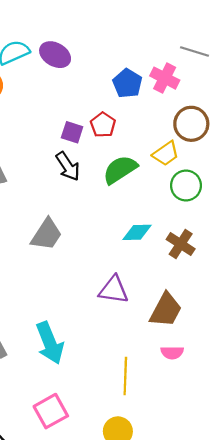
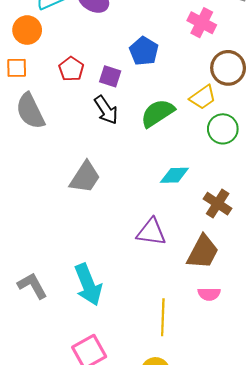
blue pentagon: (127, 83) -> (144, 51), moved
red pentagon: (103, 125) -> (71, 69), moved
brown cross: (181, 244) -> (218, 204), moved

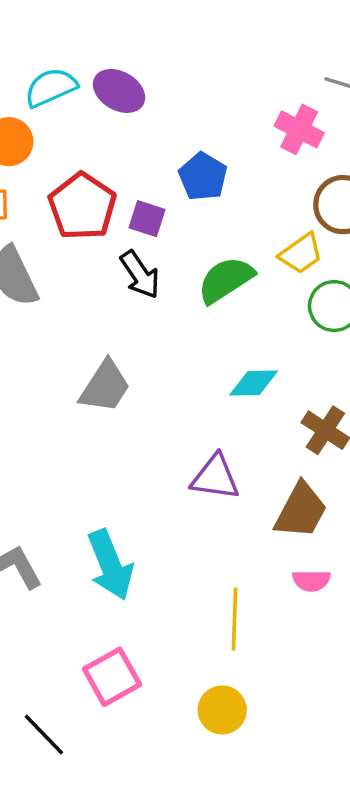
red pentagon: (71, 69) -> (82, 206), size x1.6

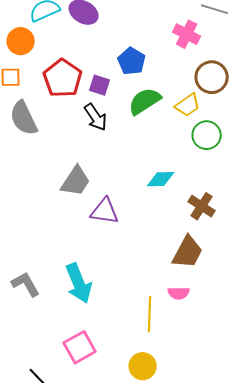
green semicircle: (226, 280) -> (145, 101), moved
purple triangle: (215, 477) -> (105, 211), moved
pink semicircle: (311, 581) -> (179, 293), moved

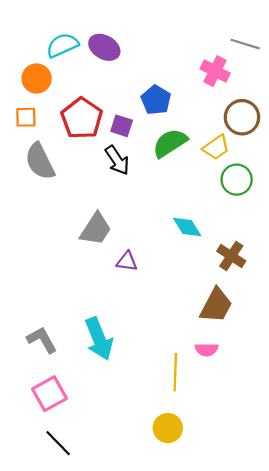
cyan diamond: (161, 179) -> (187, 227), turned 60
purple triangle: (105, 211) -> (127, 261), size x0.7
pink square: (80, 347) -> (49, 394), moved

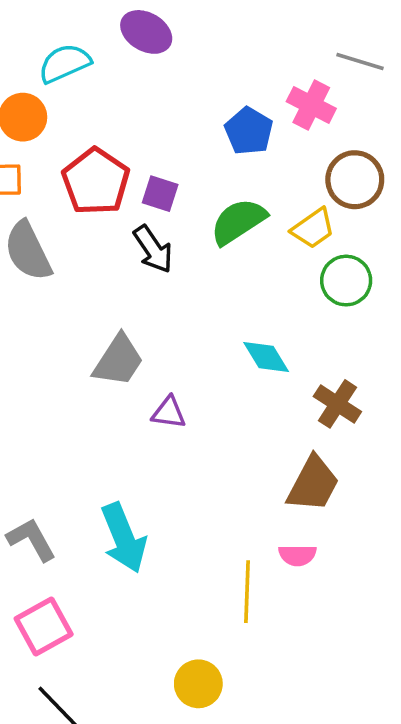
purple ellipse: (104, 47) -> (146, 32), moved
blue pentagon: (156, 100) -> (249, 131), moved
yellow circle: (168, 428) -> (198, 684), moved

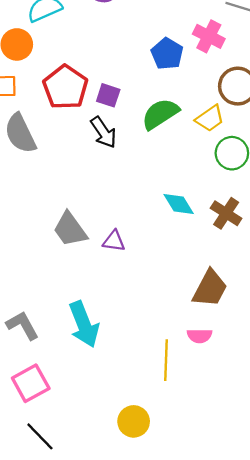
gray trapezoid: (118, 361) -> (70, 229), moved, turned 111
brown cross: (337, 404) -> (226, 213), moved

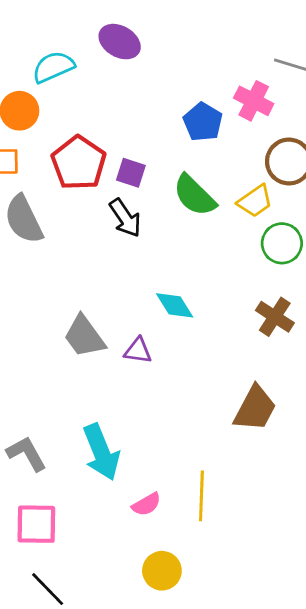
green semicircle: (160, 114) -> (194, 195), turned -102
cyan diamond: (179, 204) -> (175, 305), moved
pink semicircle: (200, 336) -> (146, 504), moved, turned -30
pink square: (31, 383) -> (36, 524), turned 30

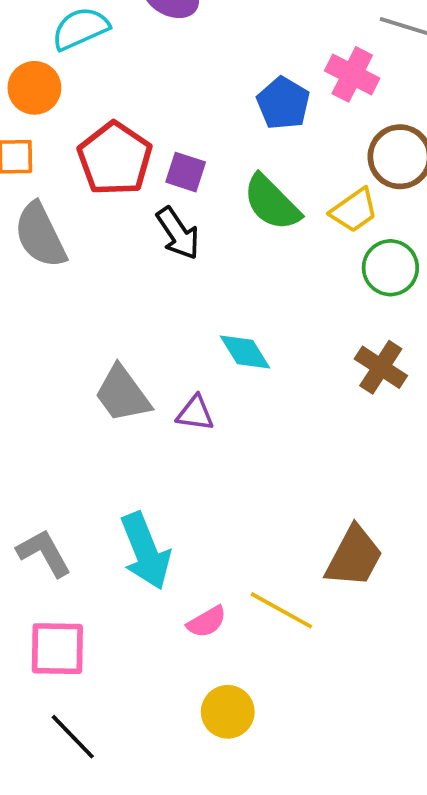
brown trapezoid: (255, 408) -> (354, 557), moved
yellow line: (201, 496) -> (281, 610), turned -63

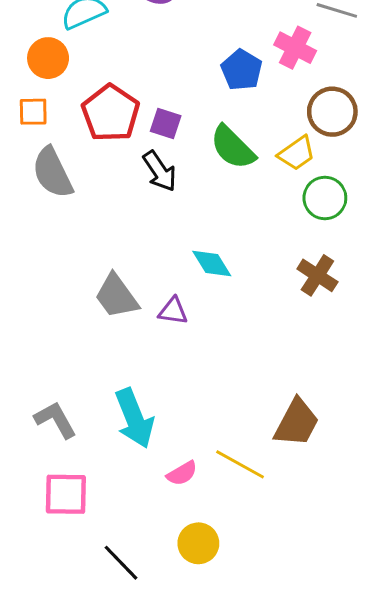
black line: (73, 737) -> (121, 563), moved

